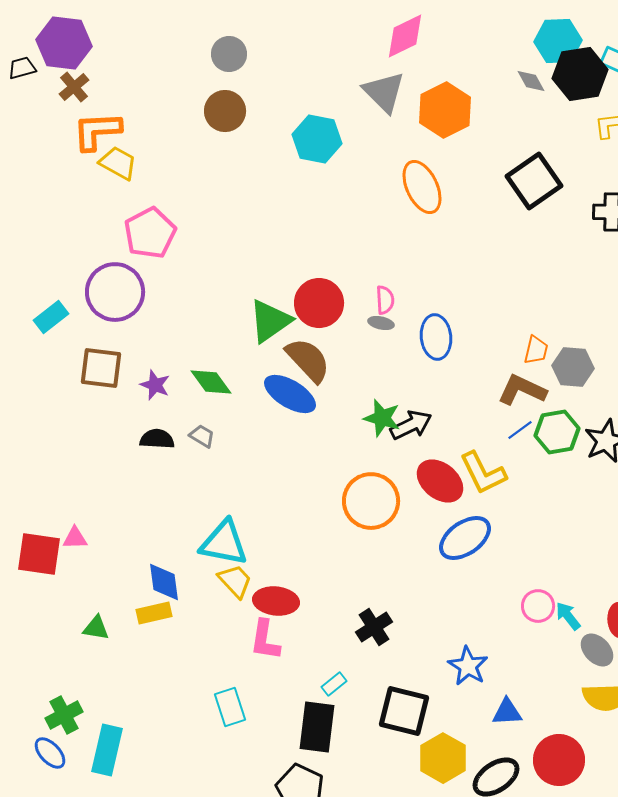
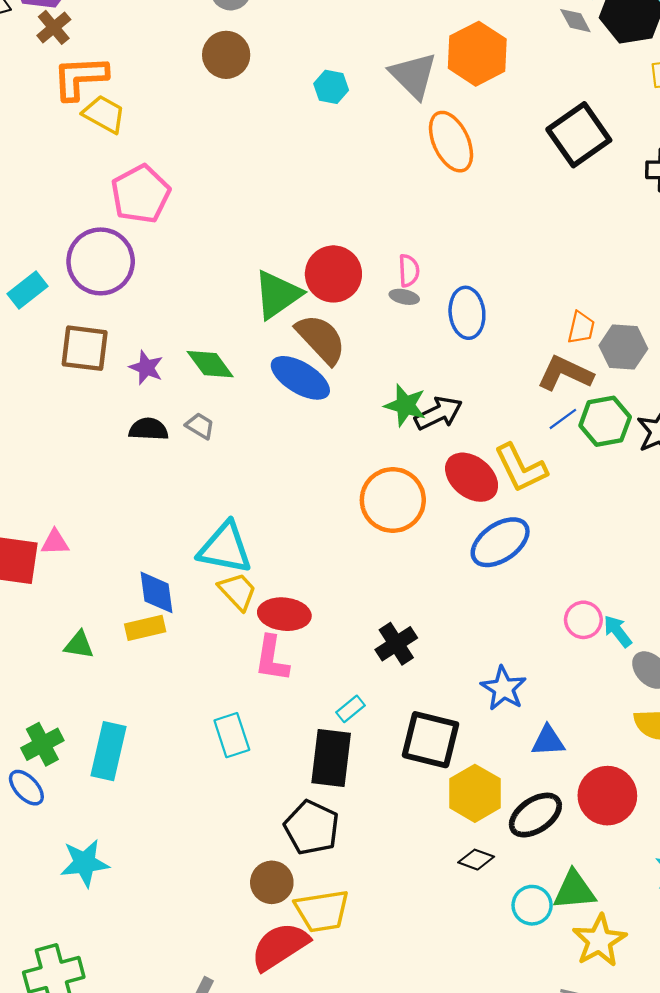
gray triangle: (384, 92) -> (413, 75), moved
cyan hexagon: (317, 139) -> (331, 87), size x0.6
cyan rectangle: (107, 750) -> (109, 751), moved

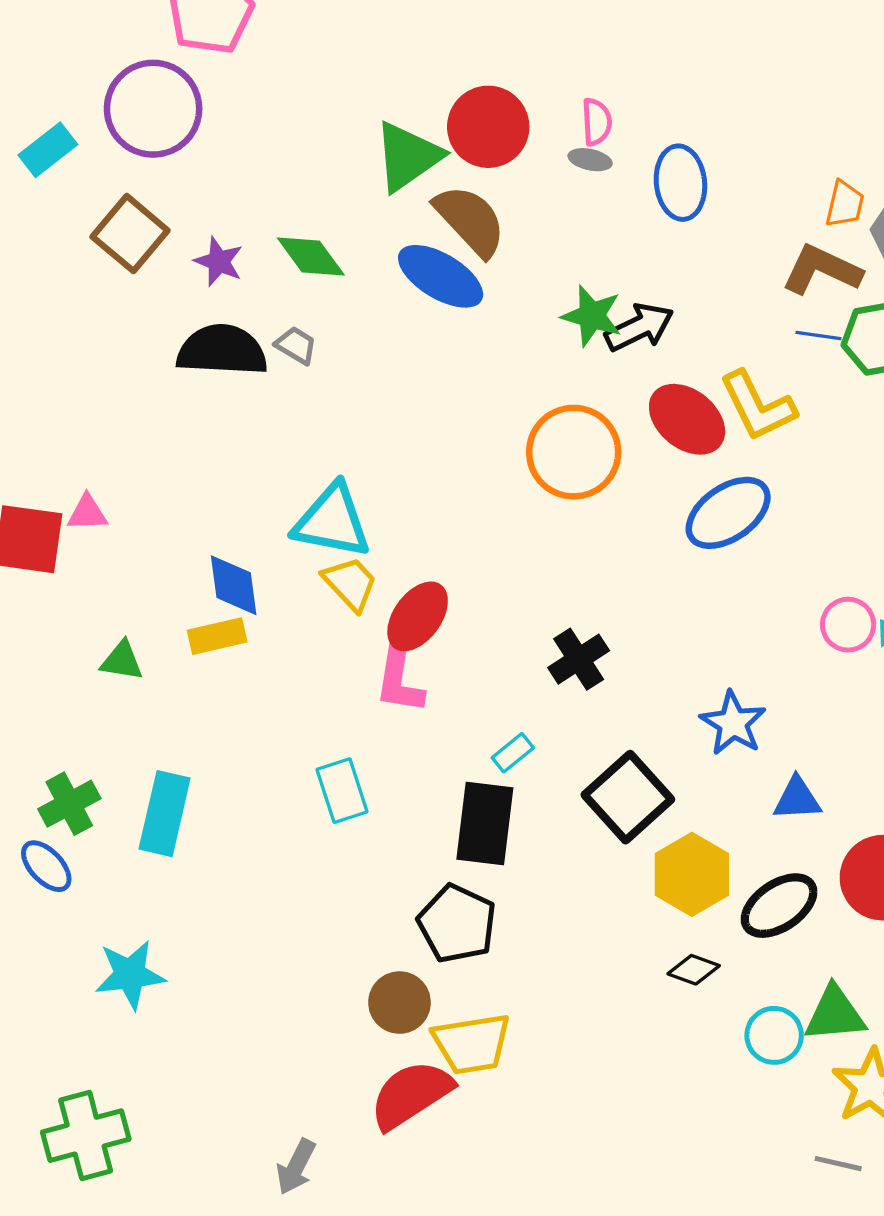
brown square: (85, 348) -> (130, 234), turned 33
blue line: (563, 419) -> (818, 335), turned 44
black semicircle: (149, 429) -> (222, 350), size x1.6
red ellipse: (284, 614) -> (418, 616), turned -60
black square: (430, 740) -> (628, 797), turned 34

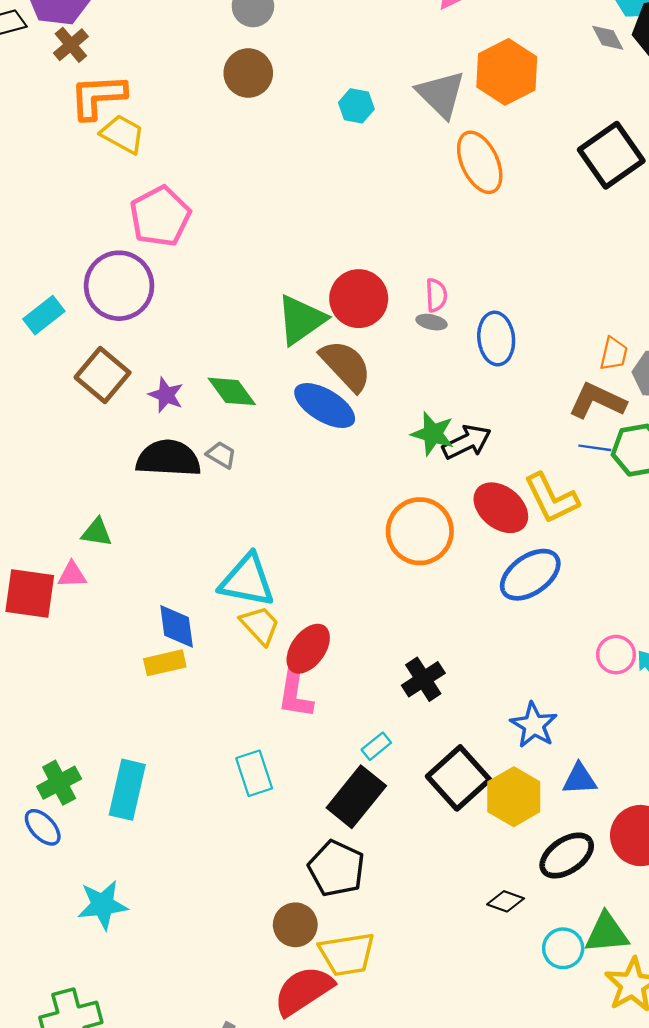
green triangle: (122, 661) -> (97, 532), moved
black rectangle: (485, 823) -> (356, 797), turned 32
yellow hexagon: (692, 874) -> (514, 797), moved

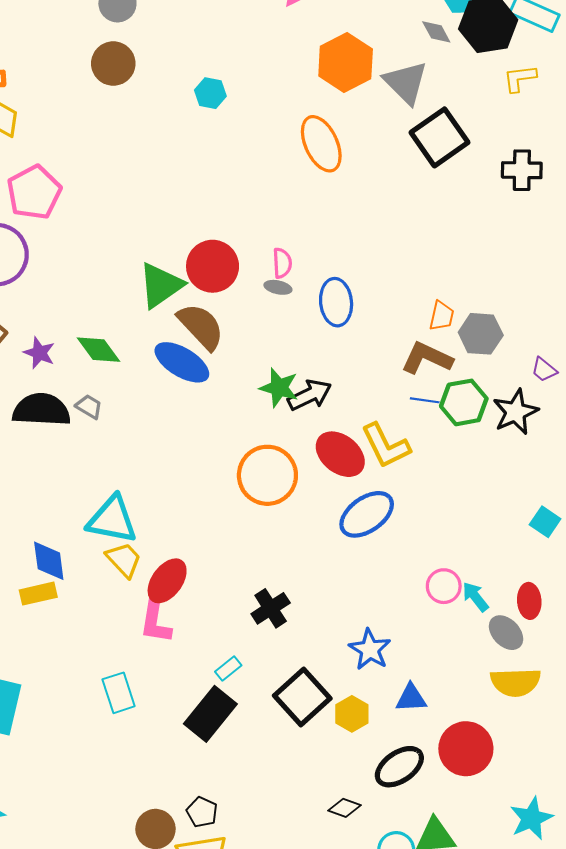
gray triangle: (441, 94) -> (406, 83), moved
yellow hexagon: (514, 797) -> (352, 714), size x0.7
black pentagon: (336, 868) -> (202, 812), moved, size x0.6

